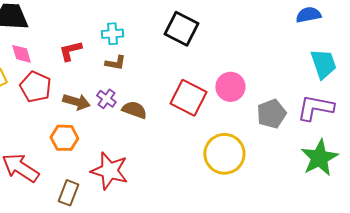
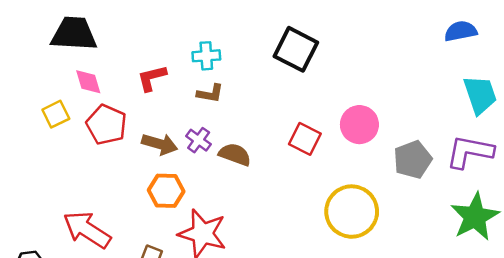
red square: (188, 98) -> (305, 139), size x0.7
orange hexagon: (64, 138) -> (166, 191), moved

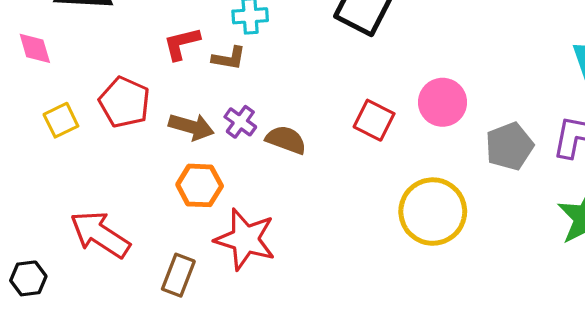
pink diamond: (88, 82) -> (35, 48), moved
brown L-shape: (210, 93) -> (229, 58), moved
yellow square: (56, 114) -> (61, 120), moved

